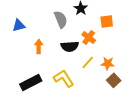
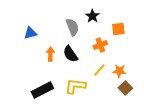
orange cross: (89, 37) -> (100, 45), turned 32
black semicircle: (70, 46) -> (70, 54), moved, turned 60
yellow L-shape: (64, 78) -> (75, 86), turned -50

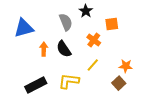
blue triangle: (30, 33) -> (24, 28), size x1.5
orange cross: (100, 45) -> (94, 40), turned -32
orange star: (119, 71) -> (126, 66), moved

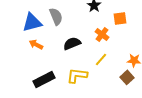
gray semicircle: (66, 22) -> (56, 16), moved
orange arrow: (44, 49) -> (36, 44), moved, turned -64
black semicircle: (64, 49) -> (72, 43), turned 102

